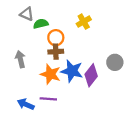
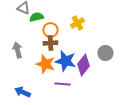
yellow cross: (84, 22) -> (77, 23), moved
purple line: (48, 99) -> (62, 84), moved

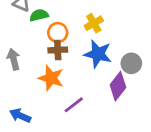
blue star: (65, 61) -> (98, 54), moved
purple diamond: (83, 65) -> (118, 86), moved
purple line: (62, 84) -> (74, 105), turned -42

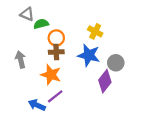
yellow cross: (94, 23) -> (95, 31), moved, turned -32
purple line: (74, 105) -> (55, 96), moved
blue arrow: (20, 116) -> (37, 105), moved

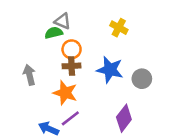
gray triangle: (27, 14) -> (63, 21), moved
yellow cross: (95, 31) -> (119, 28), moved
purple diamond: (105, 81) -> (124, 118), moved

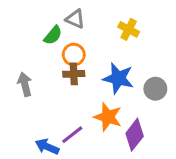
gray triangle: (63, 21) -> (75, 19), moved
green semicircle: (54, 33) -> (53, 35), turned 144
orange star: (65, 93) -> (108, 117), moved

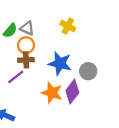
gray triangle: (75, 19) -> (27, 28), moved
purple line: (72, 135) -> (16, 77), moved
purple diamond: (135, 135) -> (72, 92), moved

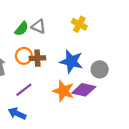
orange circle: (26, 45) -> (24, 56), moved
purple line: (16, 77) -> (24, 90), moved
purple diamond: (72, 92) -> (84, 90), turned 65

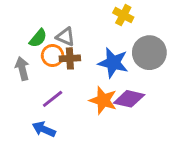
gray triangle: (39, 26) -> (66, 37), moved
green semicircle: (22, 29) -> (38, 38), moved
gray circle: (100, 69) -> (149, 53), moved, size x1.5

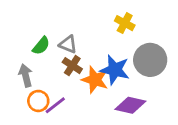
orange circle: (53, 56) -> (38, 101), moved
brown cross: (70, 58) -> (72, 66), turned 36
orange star: (103, 100) -> (95, 80), moved

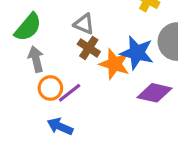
green semicircle: (41, 46) -> (28, 27), moved, size x1.4

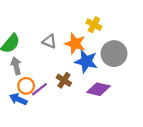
brown cross: (89, 48) -> (64, 80), moved
orange star: (114, 64) -> (75, 44), moved
blue arrow: (60, 126) -> (18, 99), moved

